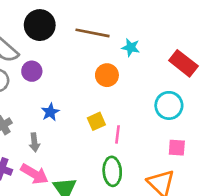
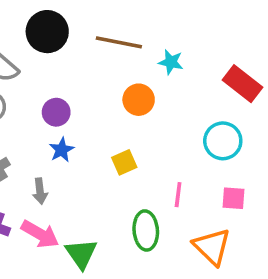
purple circle: (32, 71) -> (56, 112), moved
pink line: (117, 134) -> (178, 195), moved

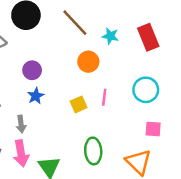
brown line: (119, 42) -> (75, 23), turned 36
red rectangle: (243, 84) -> (148, 37), moved, turned 30
pink line: (178, 195) -> (104, 97), moved
pink arrow: (40, 234) -> (21, 153), turned 50

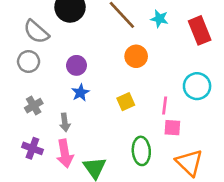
cyan star: (110, 36) -> (159, 19), moved
pink line: (104, 97) -> (165, 106), moved
pink square: (153, 129) -> (172, 128), moved

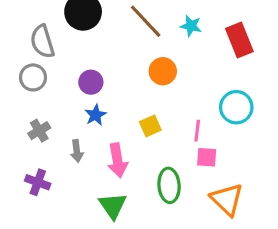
gray semicircle: (36, 32) -> (42, 42), turned 32
pink arrow: (65, 154) -> (117, 160), moved

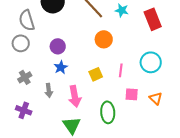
pink line: (197, 131) -> (121, 70), moved
orange triangle: (227, 199) -> (156, 98), moved, size x0.6

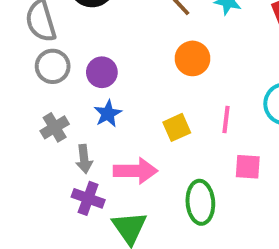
gray circle: (21, 43) -> (53, 66), moved
gray cross: (25, 77) -> (55, 127), moved
pink arrow: (75, 96) -> (135, 171), turned -80
purple cross: (24, 110) -> (88, 198), moved

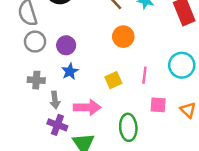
gray cross: (55, 127) -> (36, 80), turned 35

